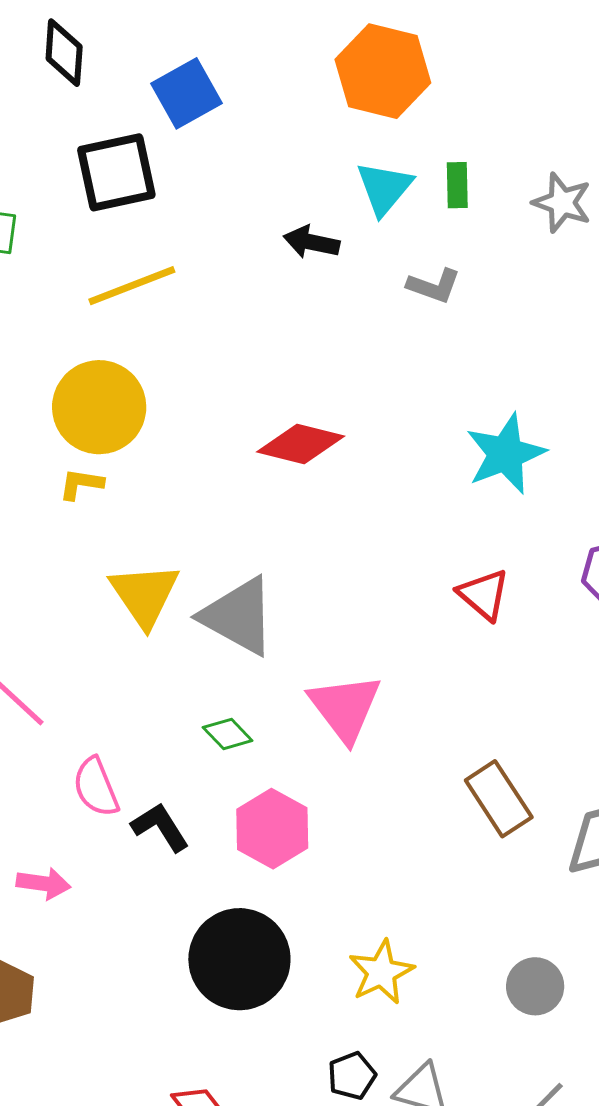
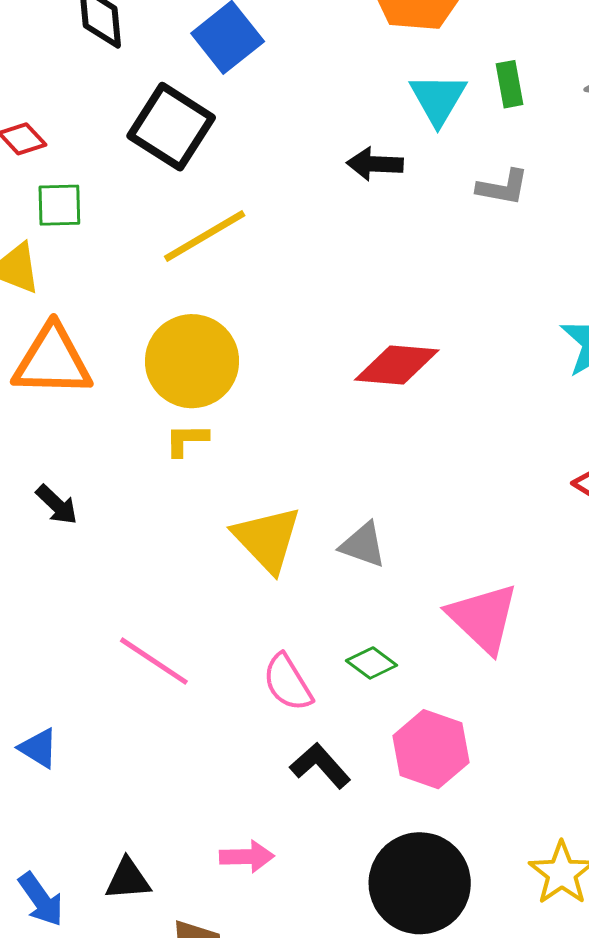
black square: (116, 172) -> (171, 127), turned -36
gray triangle: (238, 616) -> (363, 545), size x0.6
pink semicircle: (96, 787) -> (288, 683), moved
pink arrow: (43, 883) -> (247, 857), moved

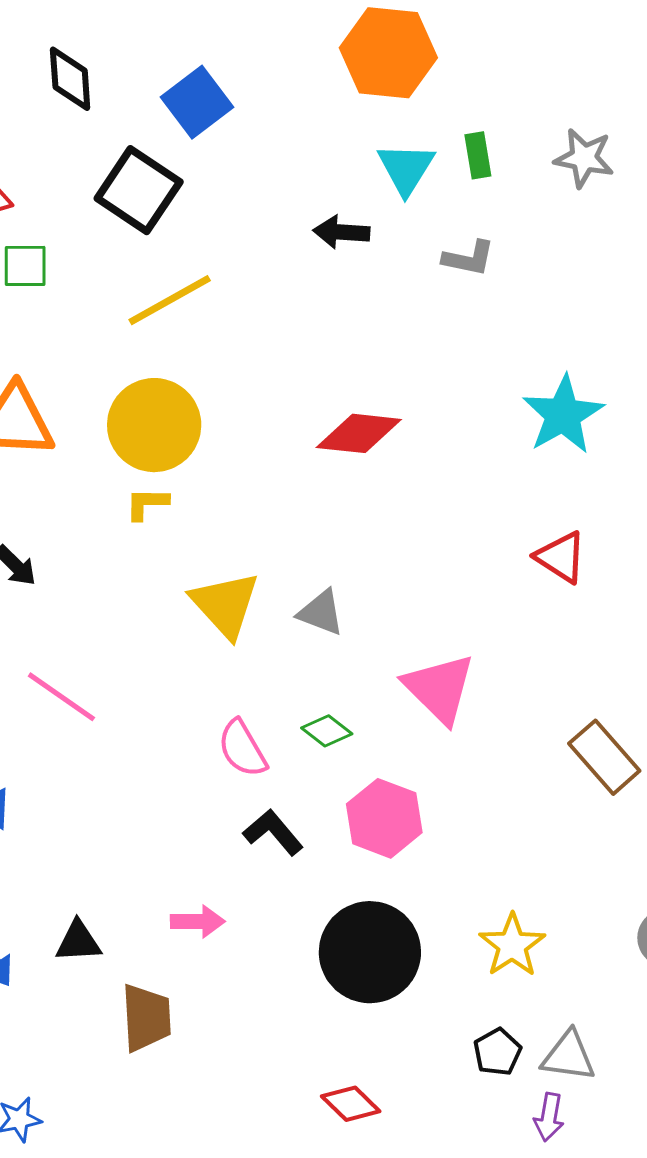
pink line: (154, 661) -> (61, 697), moved

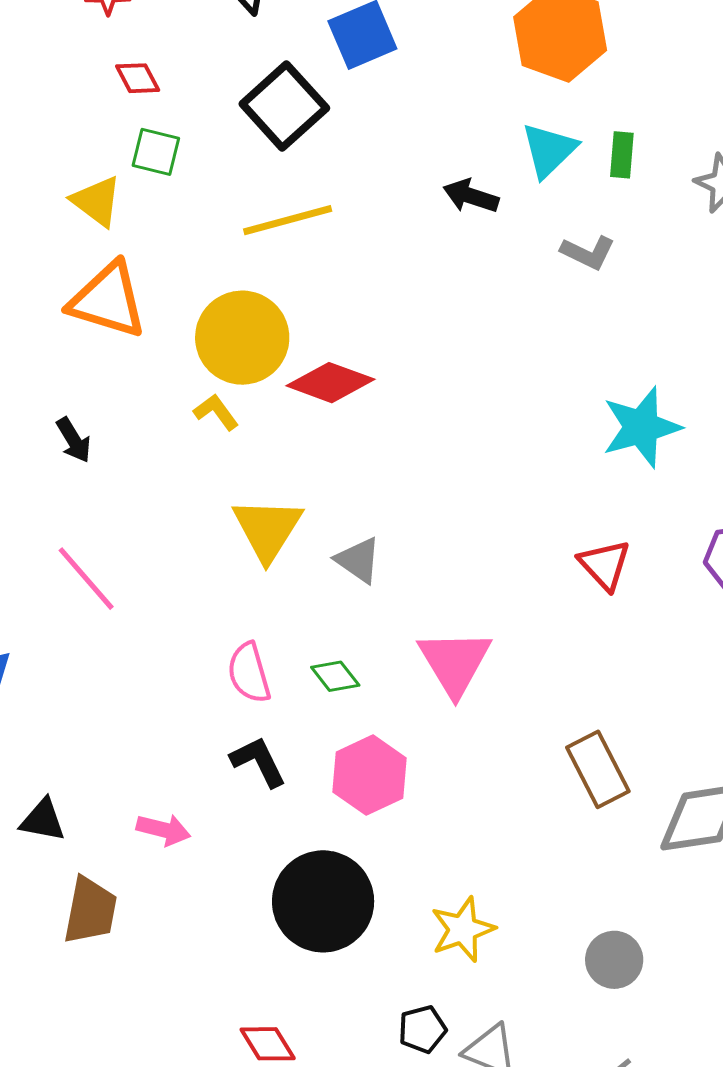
red diamond: (359, 433) -> (330, 383), moved
yellow L-shape: (147, 504) -> (216, 412), turned 39

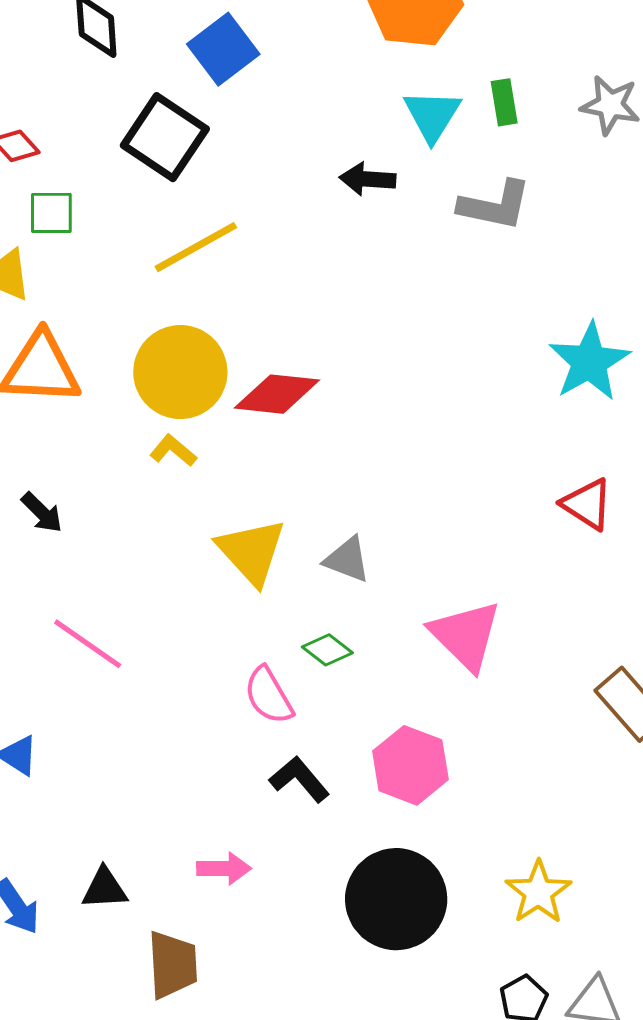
gray L-shape: (588, 253) -> (495, 205), size x1.4
green diamond: (335, 676) -> (327, 650), moved

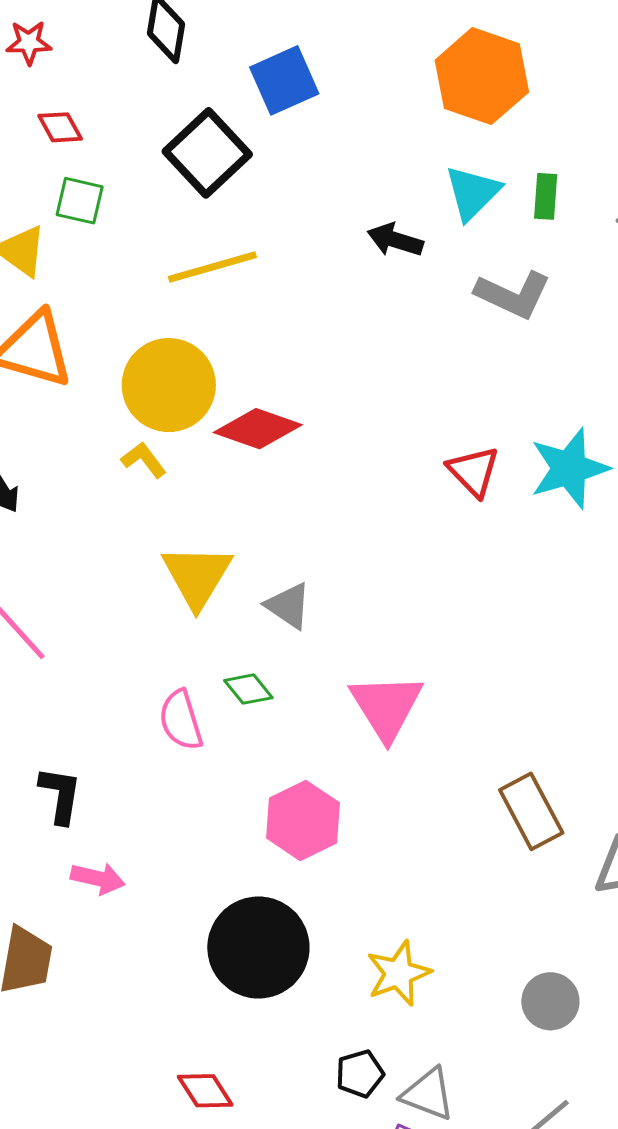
red triangle: (587, 504) -> (473, 471), moved
black L-shape: (299, 779) -> (60, 795), moved, turned 36

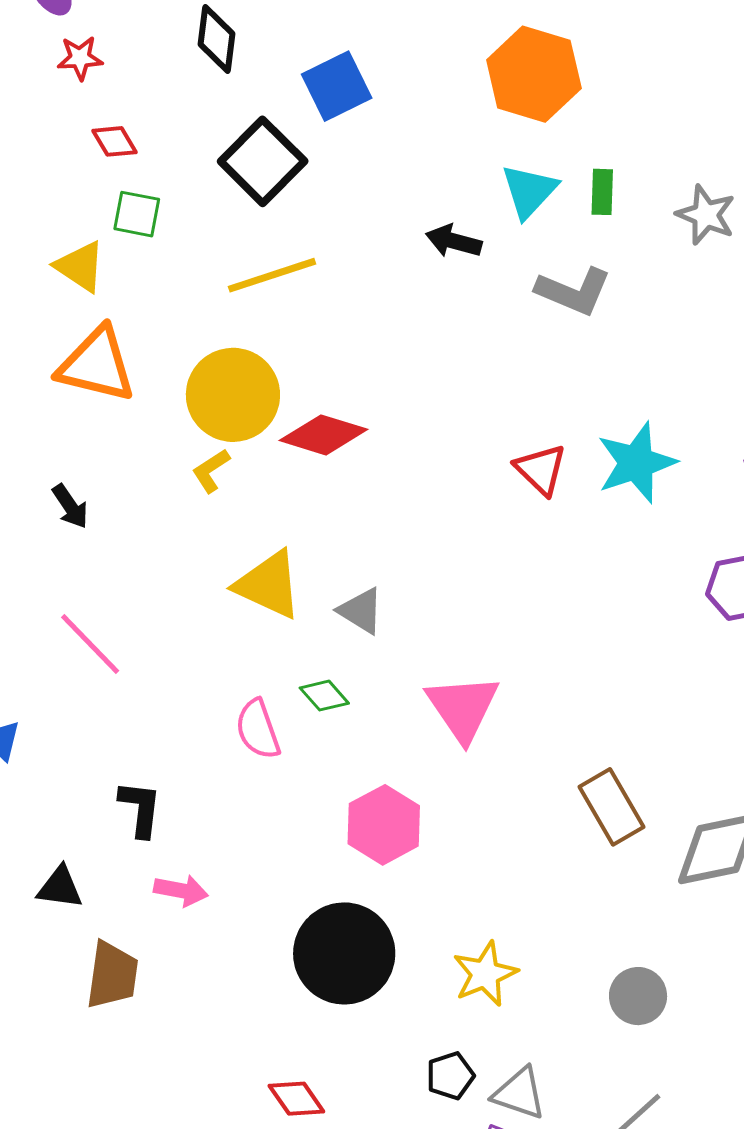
yellow L-shape: (144, 460) -> (211, 471), turned -84
yellow triangle: (197, 576) -> (268, 585), turned -34

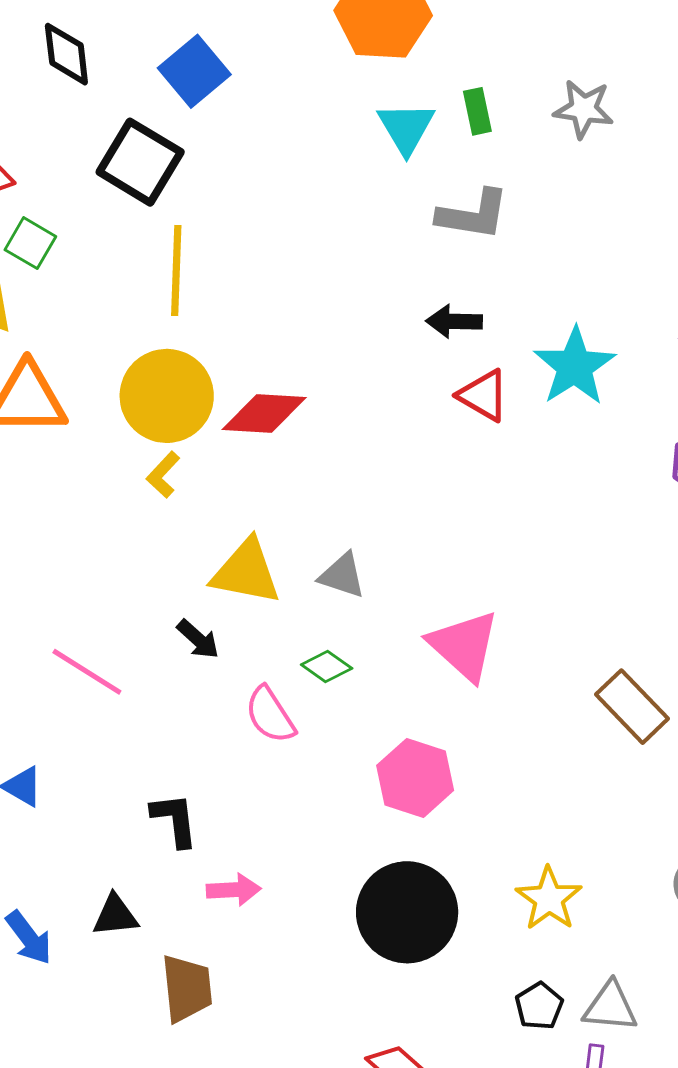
green square: (137, 214) -> (30, 243), turned 33
black arrow: (454, 241) -> (454, 321), moved
yellow line: (272, 275) -> (176, 270), turned -56
black arrow: (70, 506) -> (198, 639), moved

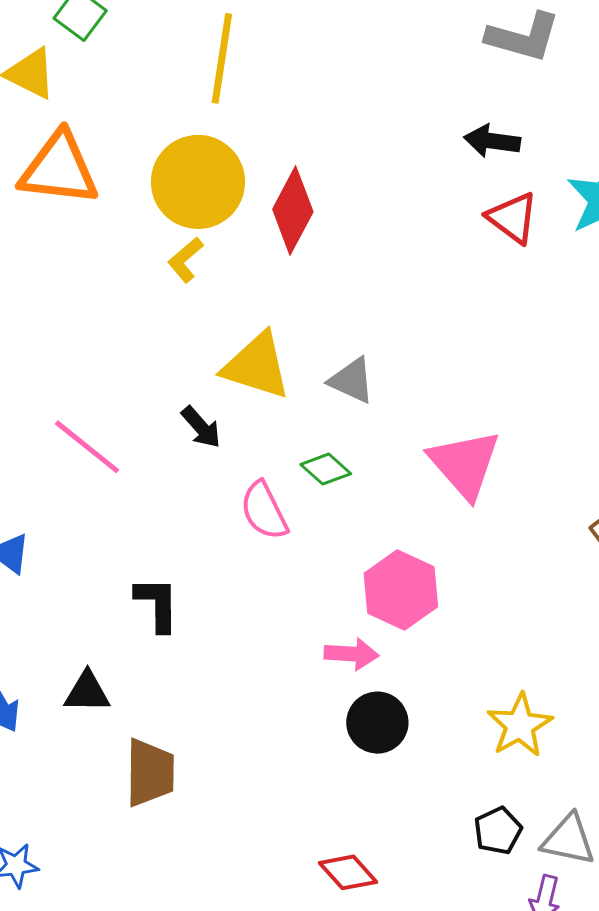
red diamond: (264, 413) -> (293, 211), turned -72
pink arrow: (234, 890) -> (351, 654), moved
black circle: (407, 912) -> (377, 723), size x0.6

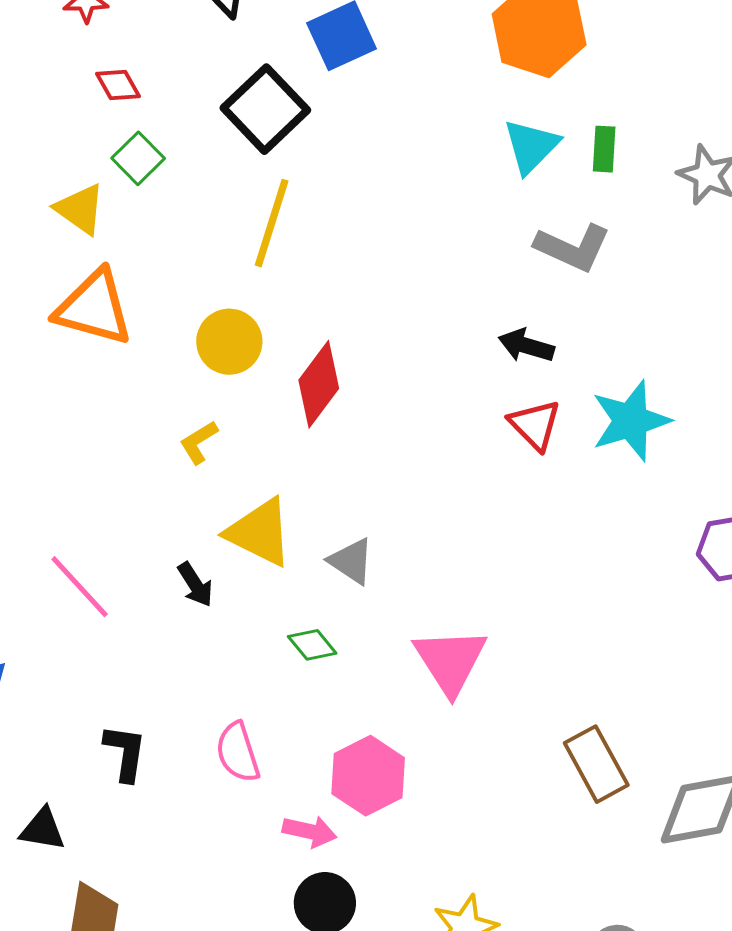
yellow circle: (198, 182) -> (229, 342), size x0.7
yellow L-shape: (185, 260) -> (199, 442), moved
pink semicircle: (264, 511) -> (238, 752), moved

